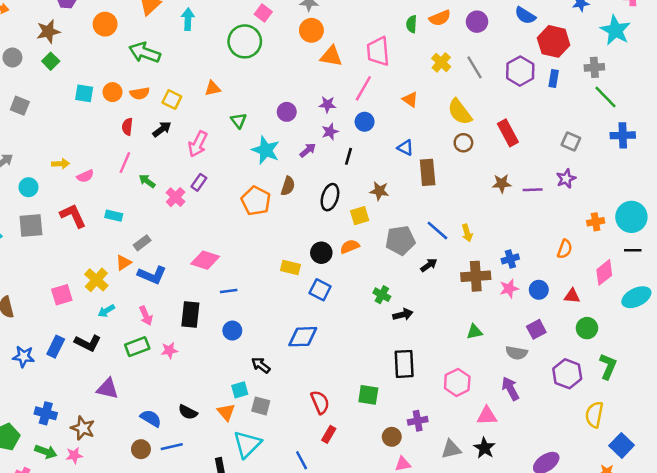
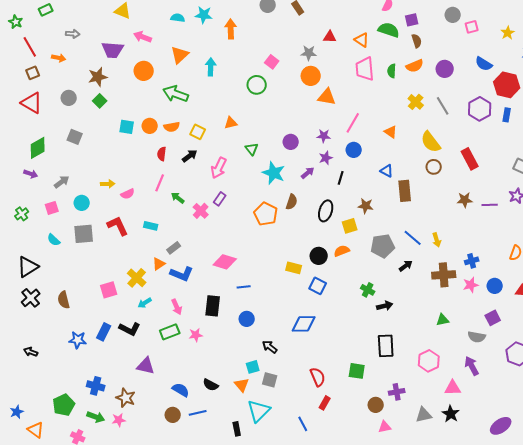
green circle: (245, 41) -> (257, 85), size x0.7
pink trapezoid: (378, 51) -> (365, 69), moved

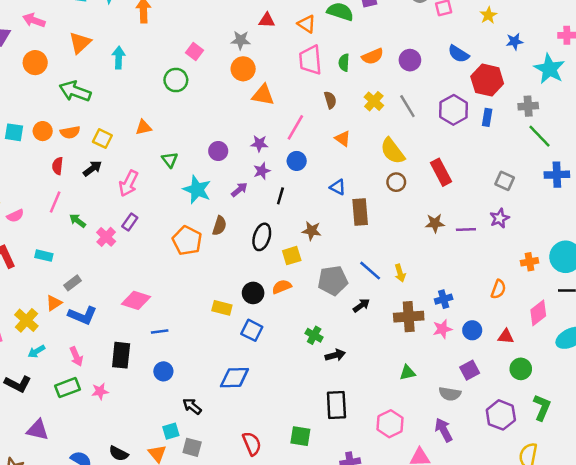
brown semicircle: (417, 41) -> (330, 100), moved

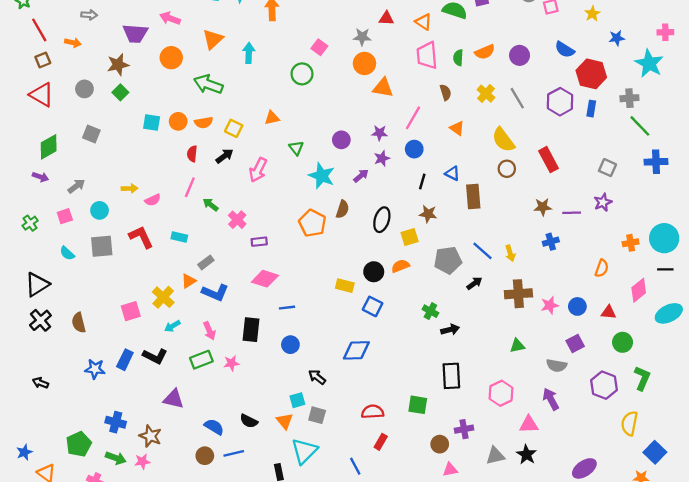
black line: (280, 196) -> (422, 181), moved
purple rectangle: (130, 222) -> (259, 242), moved, turned 49
blue cross: (444, 299) -> (551, 242), moved
red semicircle: (252, 444) -> (373, 412), turned -70

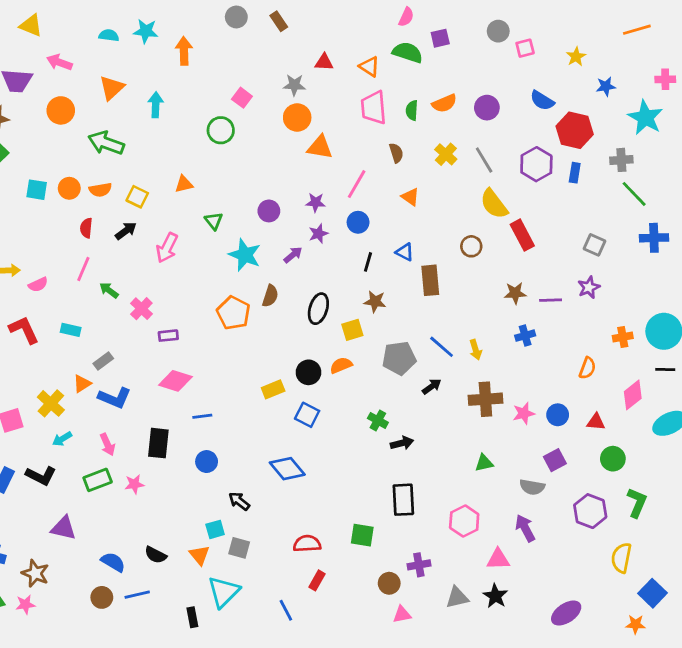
yellow semicircle: (503, 140) -> (494, 204), moved
yellow rectangle: (345, 286) -> (273, 389), turned -36
blue diamond: (356, 350) -> (287, 469), turned 52

